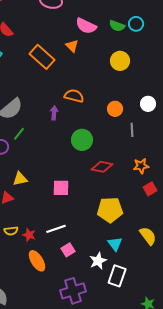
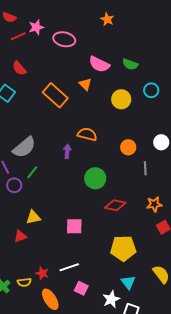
cyan circle: (136, 24) -> (151, 90), moved
yellow circle: (120, 61) -> (121, 99), moved
yellow semicircle: (11, 231) -> (24, 282), moved
pink square: (68, 250) -> (81, 288), turned -32

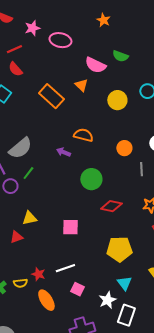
red line: (18, 36) -> (14, 49), moved
green semicircle: (130, 64) -> (120, 56), moved
purple arrow: (67, 151) -> (63, 152), turned -72

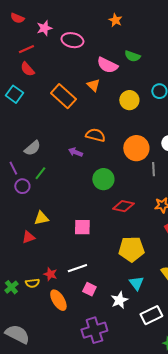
gray semicircle: (20, 148) -> (32, 148), size x0.7
orange circle: (124, 148) -> (136, 148), size x1.6
white rectangle: (126, 315) -> (151, 315), moved, turned 45

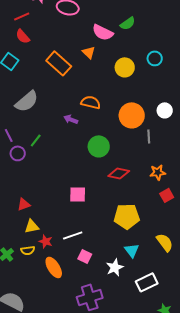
green semicircle: (132, 56) -> (128, 23), turned -56
gray semicircle: (32, 148) -> (27, 101), moved, size x1.4
yellow triangle: (41, 218) -> (32, 226), moved

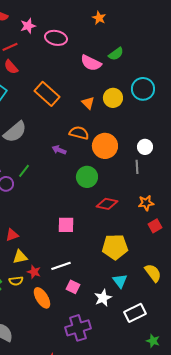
orange triangle: (89, 52) -> (88, 103), moved
cyan circle: (155, 58) -> (143, 89), size x1.5
white circle: (165, 110) -> (145, 147), moved
orange circle: (132, 115) -> (105, 146), moved

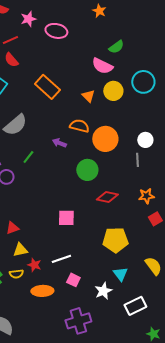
pink semicircle: (91, 63) -> (102, 66), moved
green line: (24, 171) -> (28, 157), moved
orange ellipse: (42, 298) -> (42, 291), turned -60

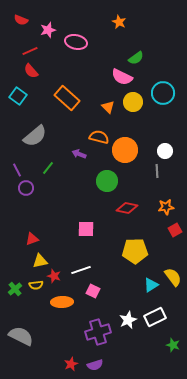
cyan triangle: (120, 274) -> (151, 285), moved, turned 35
white star: (103, 291) -> (128, 320), moved

